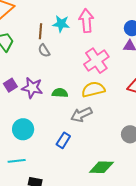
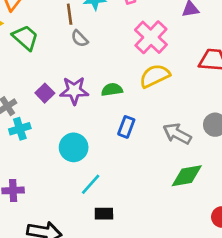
gray arrow: (81, 115) -> (177, 134), moved, turned 65
blue rectangle: (63, 140) -> (126, 127), moved
cyan line: (17, 161) -> (91, 184), moved, turned -30

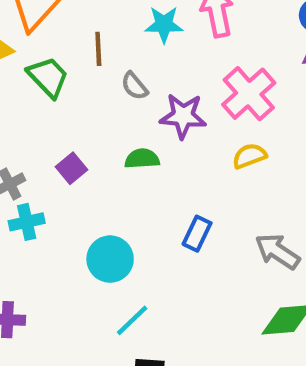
brown line: (70, 14) -> (98, 49), moved
yellow semicircle: (155, 76) -> (249, 156), size x0.7
green semicircle: (112, 90) -> (142, 159), moved
purple star: (74, 91) -> (183, 116), moved

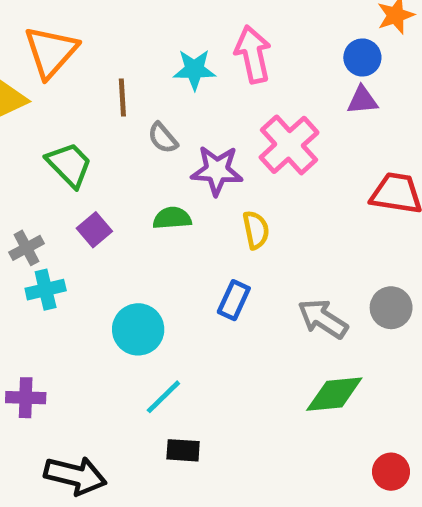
green trapezoid: (48, 77) -> (69, 165), moved
yellow semicircle: (249, 156) -> (256, 230), moved, turned 100

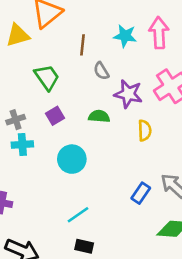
blue rectangle: (234, 300) -> (141, 193), moved
cyan circle: (138, 329) -> (72, 159), moved

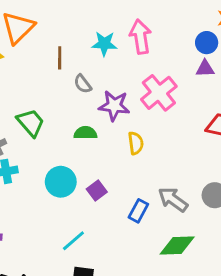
green trapezoid: (47, 77) -> (31, 123), moved
purple square: (55, 116) -> (97, 190), moved

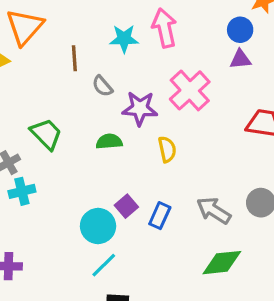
cyan circle: (61, 182) -> (98, 226), moved
blue rectangle: (138, 211) -> (160, 216), moved

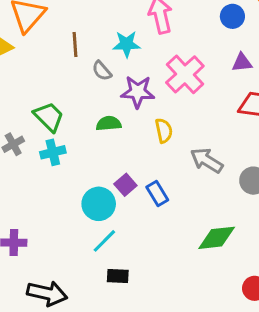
cyan star: (124, 39) -> (127, 44), moved
purple triangle: (240, 59) -> (242, 63), moved
cyan cross: (22, 191) -> (53, 152), moved
gray arrow: (214, 211) -> (207, 160), moved
blue rectangle: (160, 216) -> (157, 194), turned -55

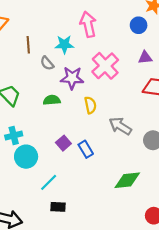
cyan cross: (53, 152) -> (14, 136), moved
cyan circle: (99, 204) -> (26, 157), moved

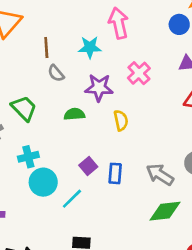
gray semicircle: (47, 63) -> (56, 73), moved
pink cross: (105, 66) -> (139, 73), size x0.7
gray arrow: (120, 126) -> (160, 175), moved
blue rectangle: (86, 149) -> (115, 173), turned 35
cyan line: (49, 182) -> (72, 199), moved

